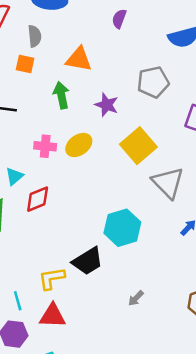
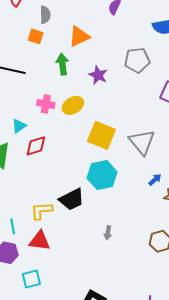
orange triangle: (79, 59) -> (79, 37), turned -40
yellow square: (138, 146) -> (101, 135), moved, turned -32
gray arrow: (136, 298) -> (108, 233), turned -40

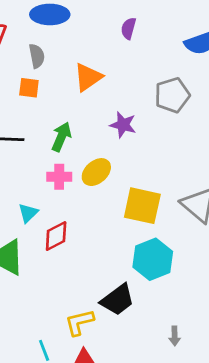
green arrow: (62, 64) -> (61, 137), moved, turned 40

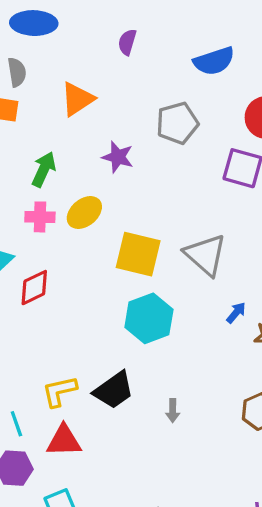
black trapezoid: (118, 300) -> (114, 390), moved

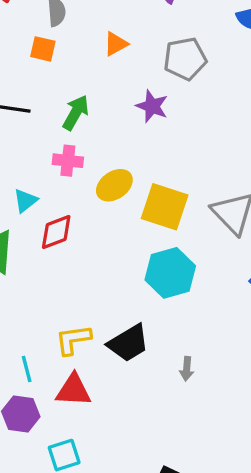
orange triangle: (77, 99) -> (116, 44), size x0.7
gray pentagon: (177, 123) -> (185, 59), moved
yellow ellipse: (84, 213) -> (114, 185), moved

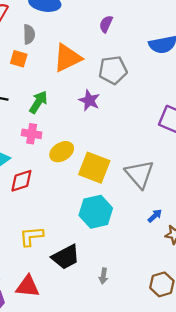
orange triangle: (116, 44) -> (67, 58), size x1.8
yellow L-shape: (73, 340) -> (31, 236), moved

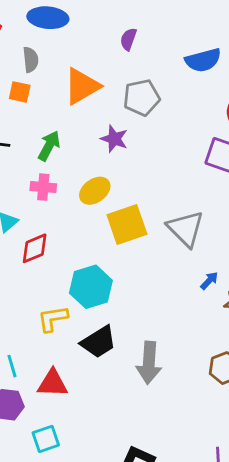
yellow ellipse: (62, 152) -> (95, 191), moved
yellow square: (94, 168) -> (127, 225), turned -36
cyan hexagon: (96, 212) -> (91, 287), moved
gray arrow: (103, 276) -> (149, 363), size x2.0

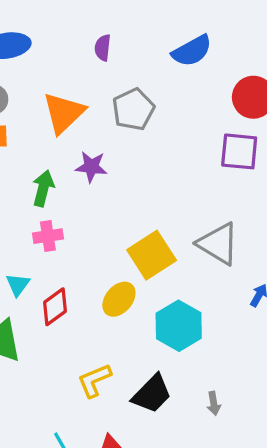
purple star: (114, 139) -> (91, 167), moved
yellow ellipse: (95, 191) -> (119, 299), moved
cyan hexagon: (91, 287) -> (179, 326), moved
gray arrow: (149, 363) -> (214, 403), size x0.5

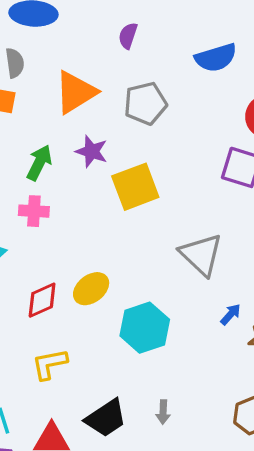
yellow square: (152, 255) -> (135, 187), moved
red diamond: (55, 307) -> (42, 300), moved
black trapezoid: (152, 394) -> (106, 418), moved

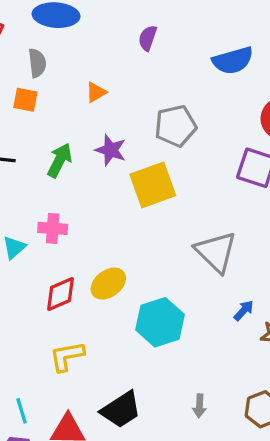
orange triangle: (76, 92) -> (96, 92), size x0.5
gray pentagon: (145, 103) -> (176, 126), moved
pink cross: (34, 211) -> (53, 228), moved
gray arrow: (163, 412) -> (199, 406), moved

